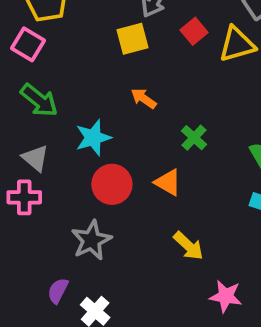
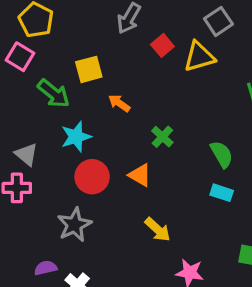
yellow square: (132, 39) -> (89, 69), moved
green arrow: (39, 100) -> (54, 93), moved
purple semicircle: (58, 291) -> (46, 268), turned 50

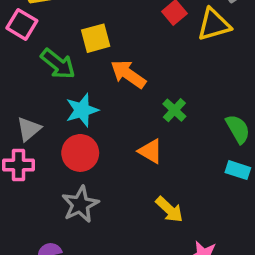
orange arrow: (119, 103) -> (128, 74), size x1.5
gray triangle: (26, 154) -> (29, 129), turned 40
red circle: (92, 177) -> (80, 153), moved

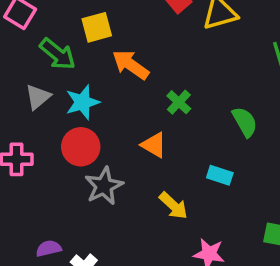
gray triangle: (29, 129) -> (38, 97), moved
cyan rectangle: (238, 170) -> (220, 175), moved
gray star: (80, 204) -> (104, 186), moved

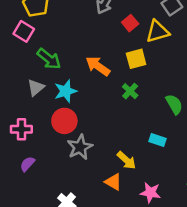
yellow square: (97, 27) -> (136, 59), moved
orange triangle: (154, 145) -> (113, 182), moved
purple semicircle: (49, 248) -> (27, 164), moved, turned -35

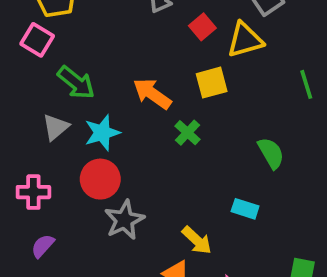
green cross: (130, 91) -> (187, 133), moved

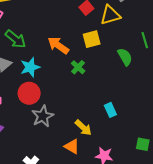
green semicircle: (271, 153) -> (125, 57), moved
cyan rectangle: (245, 209) -> (110, 110), turned 48

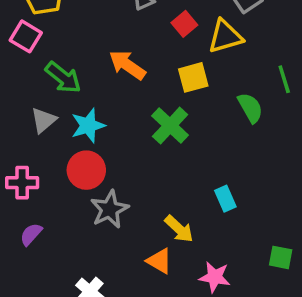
orange arrow: (58, 45) -> (127, 65), moved
green cross: (78, 67) -> (170, 126), size x1.5

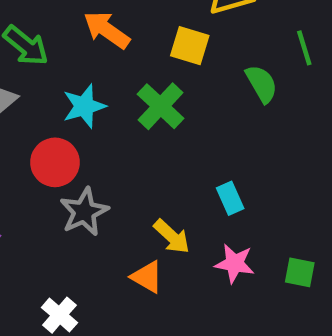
yellow square: (193, 77) -> (190, 46), turned 32
cyan star: (88, 126) -> (84, 106), moved
pink star: (215, 277) -> (235, 263), moved

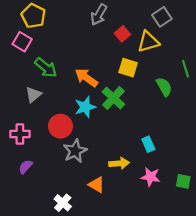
orange arrow: (107, 30) -> (86, 78), moved
cyan star: (84, 106) -> (85, 107), moved
yellow arrow: (172, 236) -> (119, 163), turned -48
orange triangle: (147, 277) -> (97, 185), moved

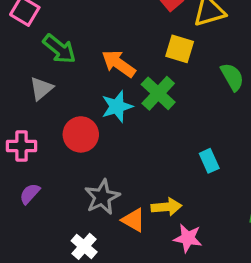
gray star: (75, 151) -> (102, 197), moved
yellow arrow: (119, 163) -> (166, 207), moved
pink star: (151, 177) -> (188, 238), moved

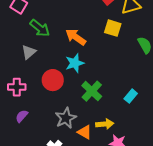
green cross: (158, 93) -> (92, 91), moved
cyan rectangle: (209, 161) -> (131, 96), turned 64

